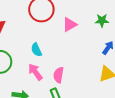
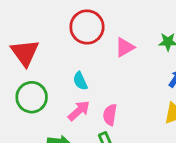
pink arrow: (35, 72) -> (79, 111), turned 84

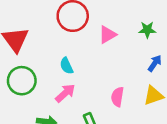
pink semicircle: (110, 115) -> (117, 97), moved

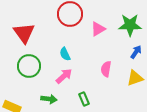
green star: (147, 30) -> (130, 25), size x1.6
pink semicircle: (117, 97) -> (106, 69), moved

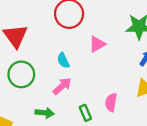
pink triangle: (98, 29) -> (97, 44), moved
pink semicircle: (106, 69) -> (111, 102), moved

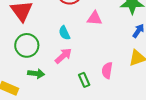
pink triangle: (97, 44) -> (95, 18), turned 35
green arrow: (45, 113) -> (36, 74), moved

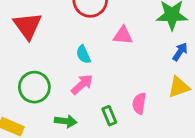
green circle: (27, 45) -> (34, 87), moved
green arrow: (36, 74) -> (66, 121), moved

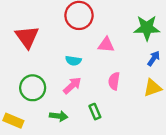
cyan semicircle: (83, 54) -> (73, 61), turned -56
pink semicircle: (139, 103) -> (114, 81), moved

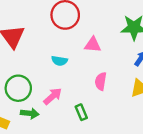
pink arrow: (72, 86) -> (53, 96), moved
green arrow: (59, 116) -> (30, 113), moved

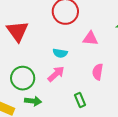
pink arrow: (53, 96) -> (56, 74), moved

